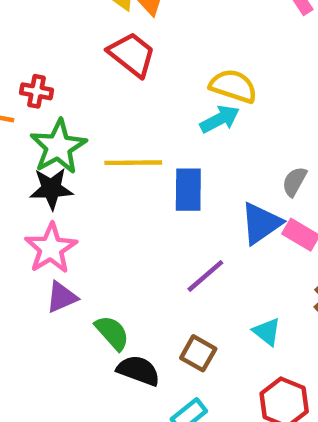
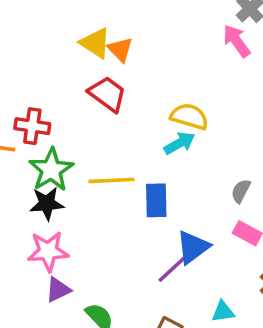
red cross: (36, 91) -> (32, 126), size x1.4
blue triangle: (261, 223) -> (193, 247), moved
pink star: (51, 248) -> (48, 251), turned 30
cyan triangle: (267, 332) -> (223, 312), turned -45

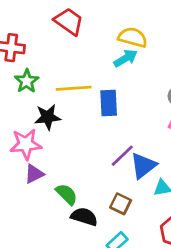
green star: (51, 170) -> (27, 81), size x0.7
black star: (47, 203) -> (48, 117), moved
blue triangle: (193, 247) -> (143, 166), moved

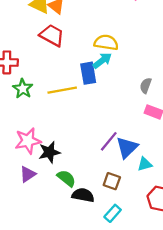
blue rectangle: (109, 103) -> (88, 73), moved
black star: (48, 117) -> (49, 152), moved
purple triangle: (34, 174) -> (28, 174), moved

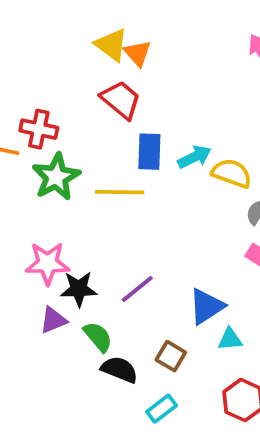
yellow semicircle: (106, 43) -> (232, 173), moved
blue rectangle: (88, 73) -> (149, 152), moved
green star: (23, 89) -> (56, 177), size x1.4
purple line: (109, 141) -> (137, 289), moved
purple triangle: (28, 174) -> (53, 320), moved

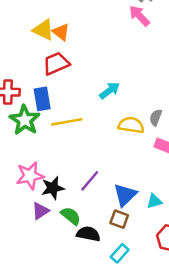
red trapezoid: (121, 100) -> (56, 63), turned -52
blue rectangle: (149, 152) -> (42, 99), moved
yellow semicircle: (232, 173) -> (131, 125), moved
blue triangle: (206, 306) -> (125, 195), moved

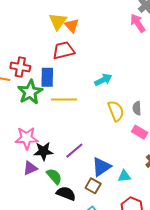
yellow triangle: (43, 30) -> (58, 21), turned 30
gray semicircle: (156, 118) -> (137, 108), turned -32
yellow semicircle: (131, 125) -> (116, 111), turned 50

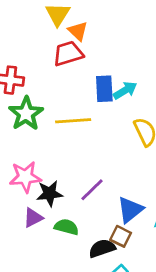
orange triangle: (72, 25) -> (78, 31), moved
blue rectangle: (47, 77) -> (104, 89), moved
green semicircle: (54, 176) -> (66, 227), turned -30
black semicircle: (66, 193) -> (102, 248), moved, turned -36

